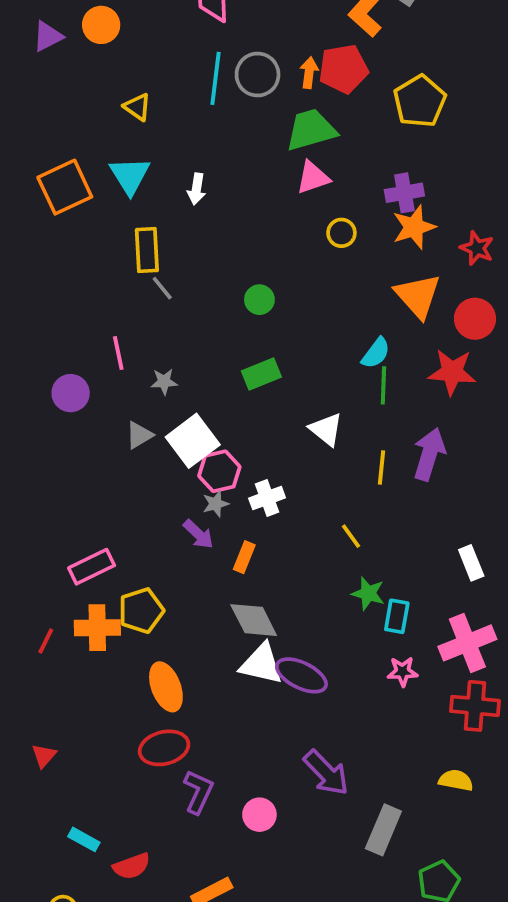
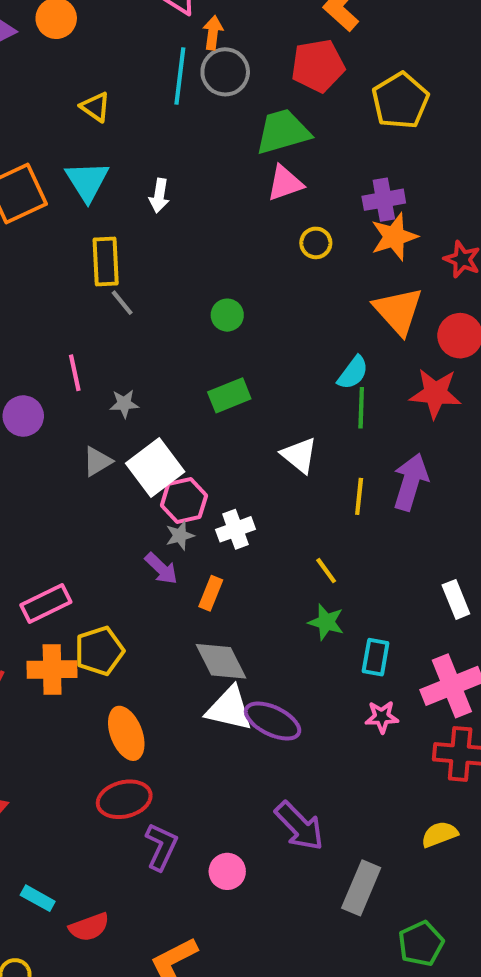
orange arrow: (309, 73) -> (213, 33), moved
green star: (368, 593) -> (326, 622), moved
yellow semicircle: (456, 780) -> (439, 834), turned -32

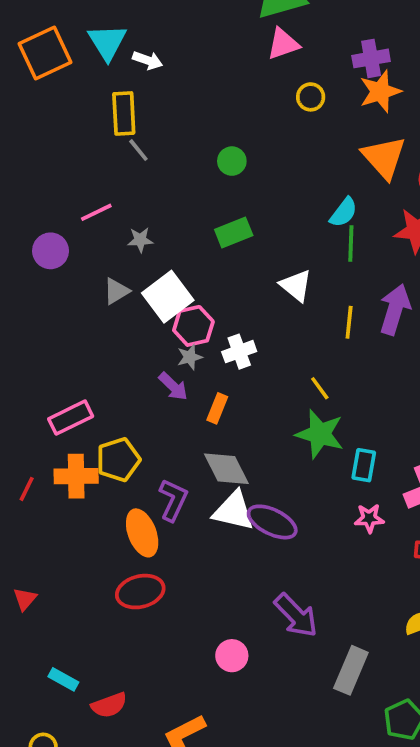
white arrow: (159, 196) -> (148, 60), moved, turned -80
pink line: (75, 373) -> (96, 212), turned 76
green star: (326, 622) -> (320, 434), size x1.5
purple L-shape: (161, 847) -> (173, 500), moved

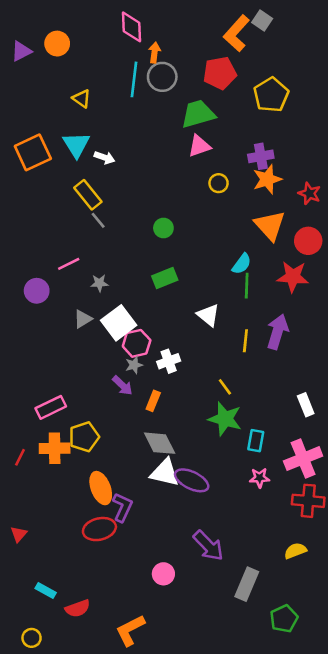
yellow rectangle: (124, 113) -> (88, 195), turned -36
purple L-shape: (173, 500) -> (122, 507), moved

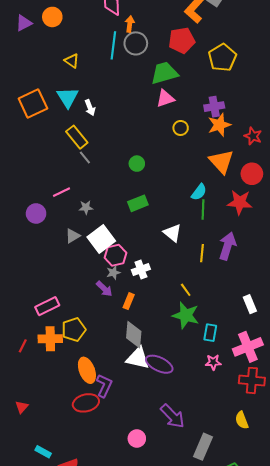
white arrow: (105, 158) -> (90, 108), turned 49
gray diamond: (160, 443) -> (134, 335), turned 32
yellow semicircle: (295, 551) -> (242, 420), turned -90

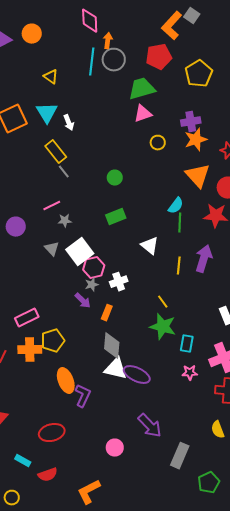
pink line: (61, 192) -> (52, 206), moved
gray triangle: (73, 236) -> (52, 249), turned -42
red ellipse: (86, 403) -> (52, 433), moved

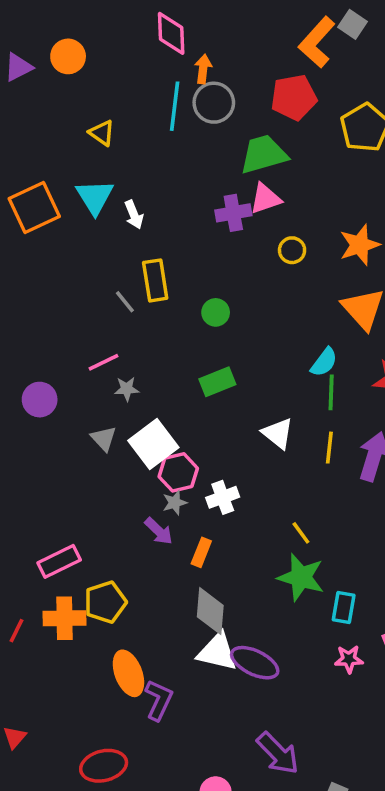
purple cross: (191, 122) -> (233, 213), moved
yellow rectangle: (56, 152) -> (155, 280), moved, turned 30
yellow line: (179, 266) -> (329, 448), moved

